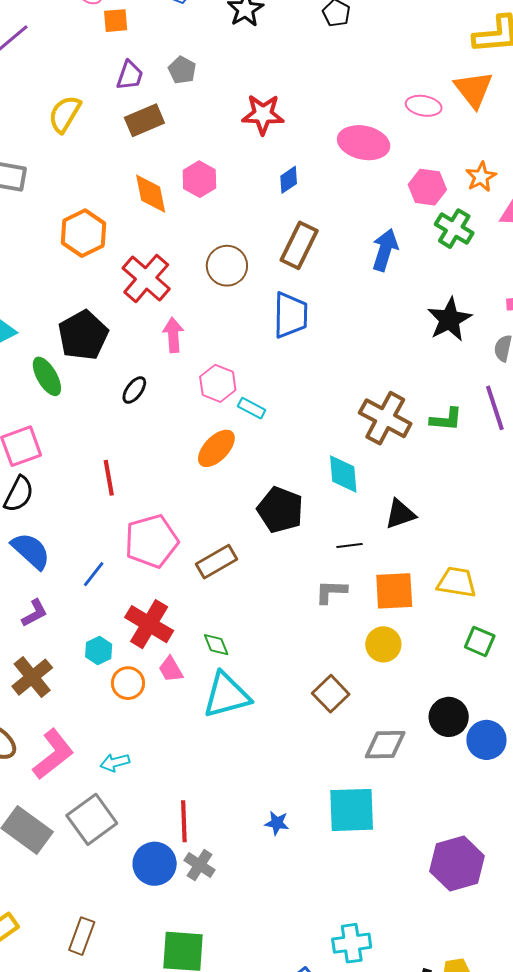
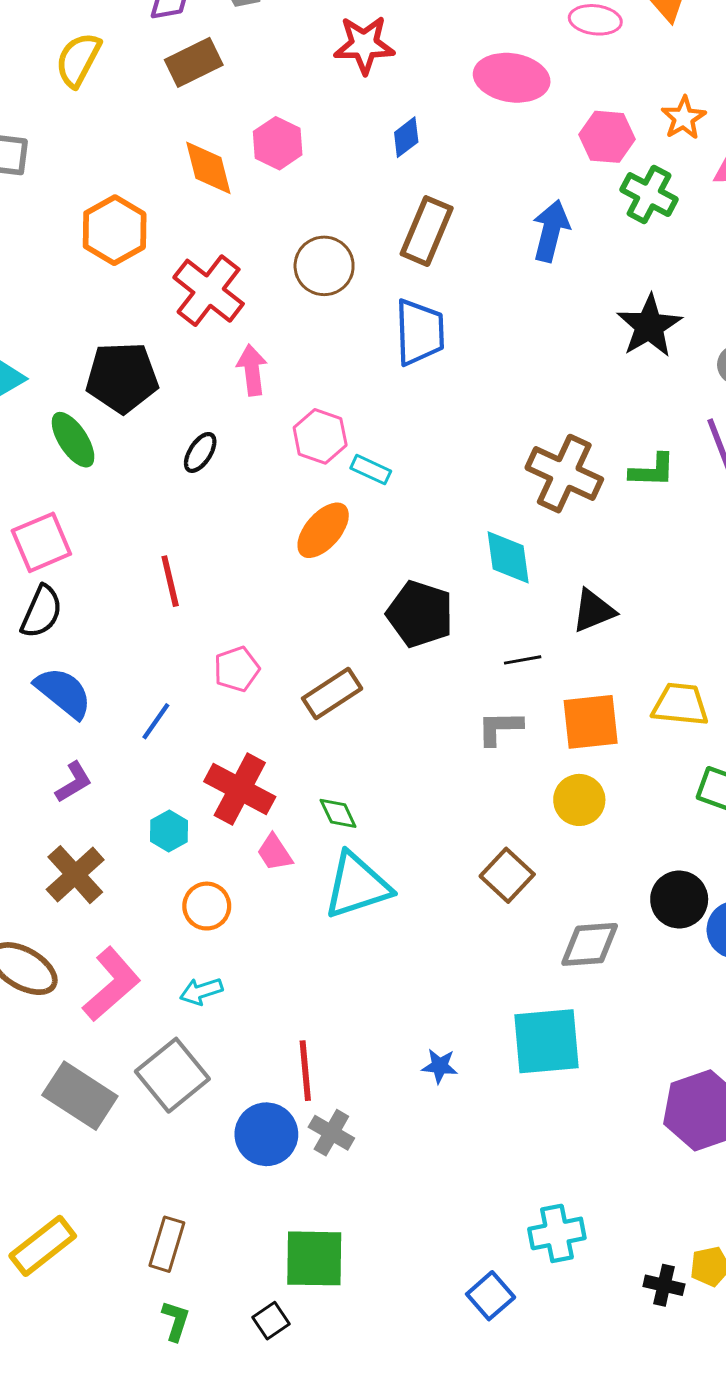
black pentagon: (83, 335) -> (122, 377), turned 30
pink pentagon: (151, 541) -> (237, 669), size x0.6
orange circle: (128, 683) -> (207, 906), moved

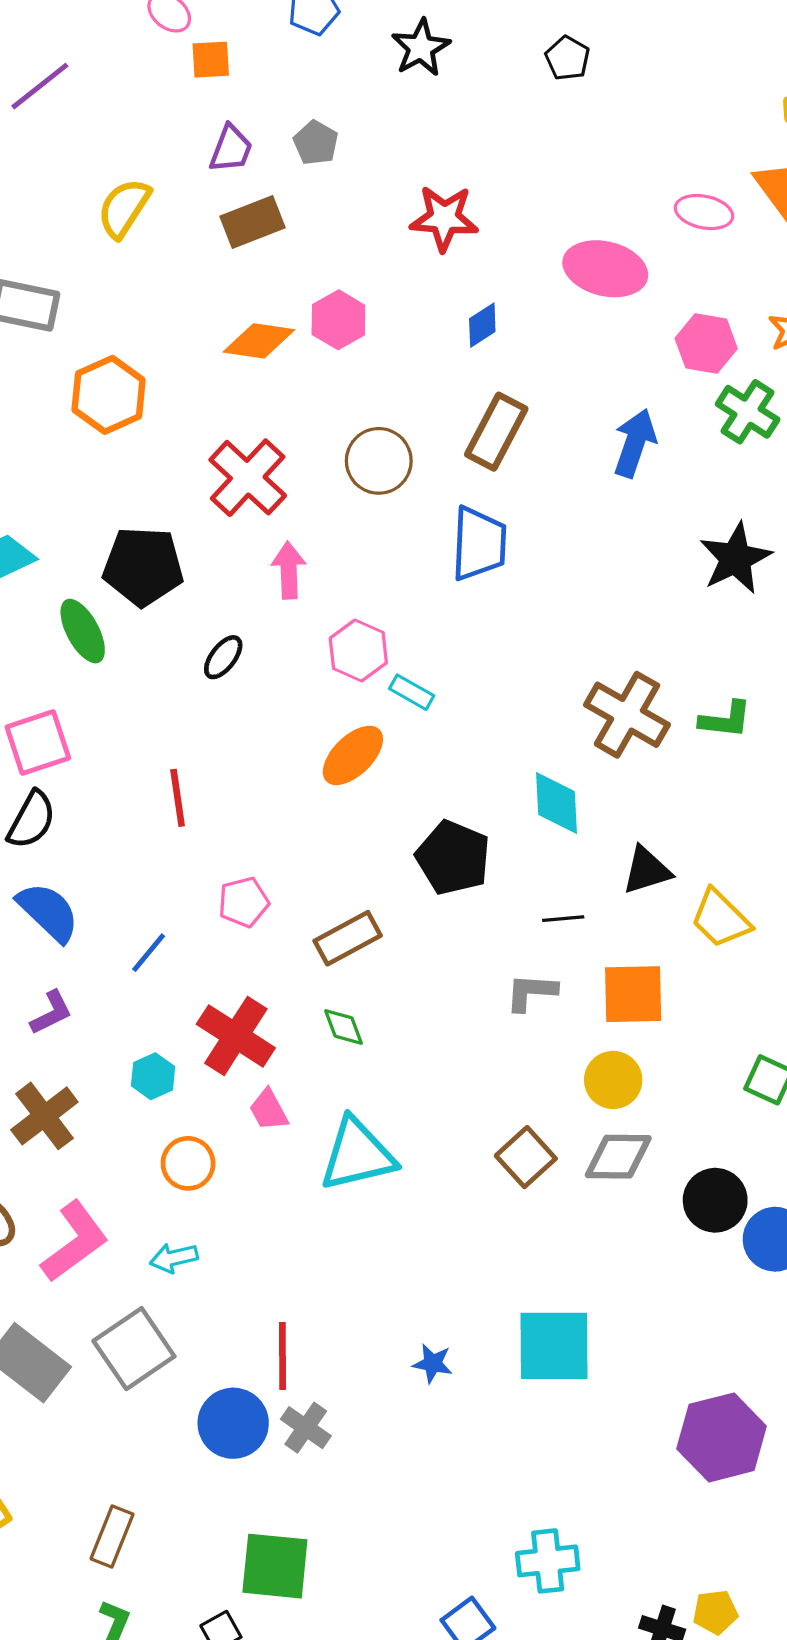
orange diamond: (208, 168) -> (259, 341), turned -72
orange hexagon: (115, 230) -> (109, 395), moved
yellow trapezoid: (680, 704) -> (720, 919), moved, turned -146
green diamond: (338, 813) -> (344, 1027), moved
gray diamond: (590, 944) -> (618, 1157), moved

